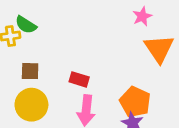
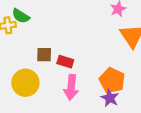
brown square: (30, 71) -> (44, 55), moved

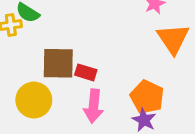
brown square: (44, 55) -> (58, 63), size x1.6

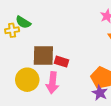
pink arrow: (94, 106) -> (52, 83), moved

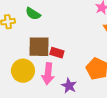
green semicircle: (23, 22) -> (33, 14), moved
purple star: (100, 93) -> (69, 86), moved

